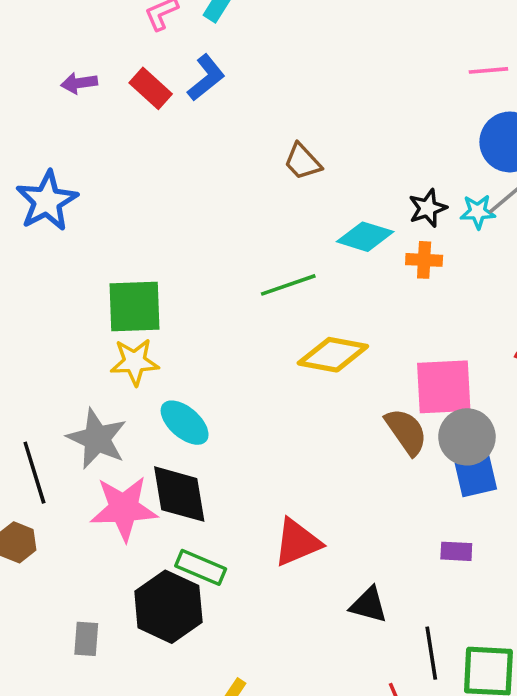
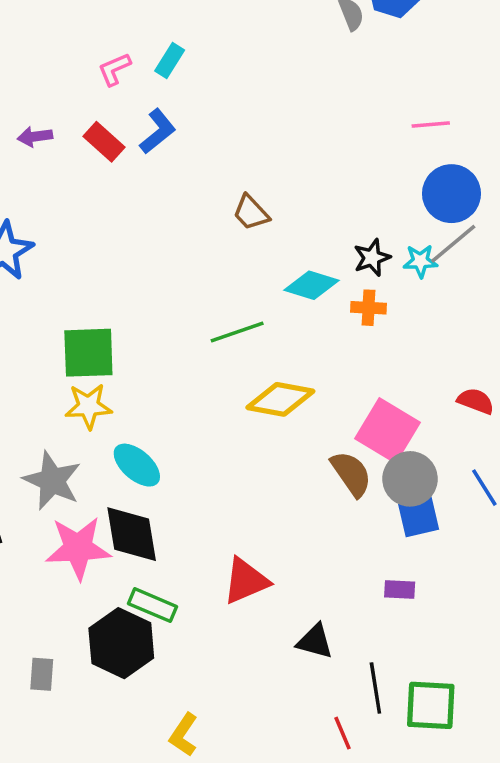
pink square: (444, 387) -> (388, 430), turned 34

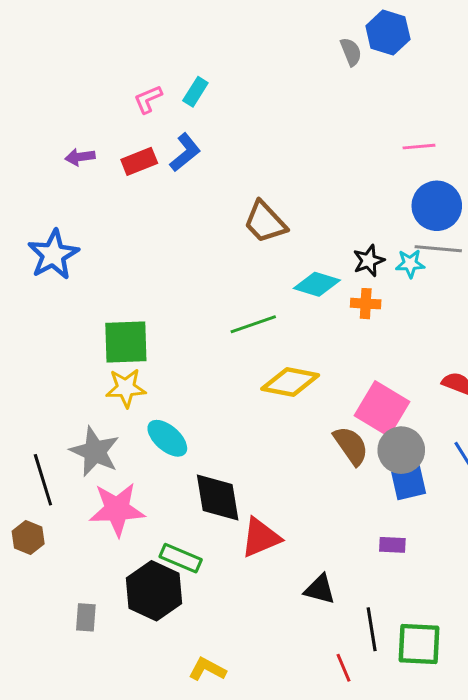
red rectangle: (104, 142) -> (139, 161), turned -64
brown trapezoid: (251, 213) -> (265, 222), size x1.4
gray line: (453, 244) -> (438, 249), turned 45
black diamond: (132, 534) -> (218, 497), moved
yellow L-shape: (184, 735) -> (207, 669), turned 84

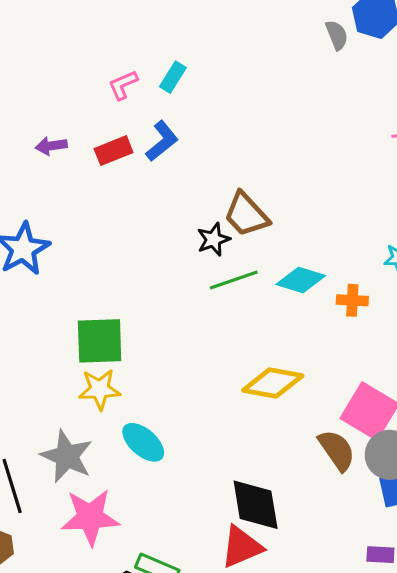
black star: (369, 261) -> (213, 239), moved
green line: (253, 324) -> (234, 280), moved
black diamond: (218, 497) -> (256, 505), moved

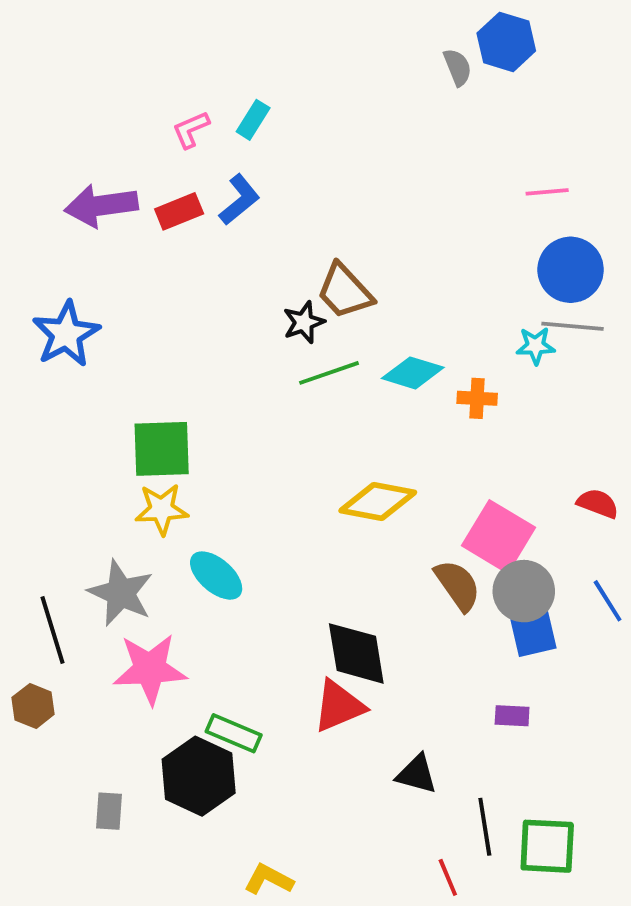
purple arrow: (51, 146) -> (101, 206), size x1.8

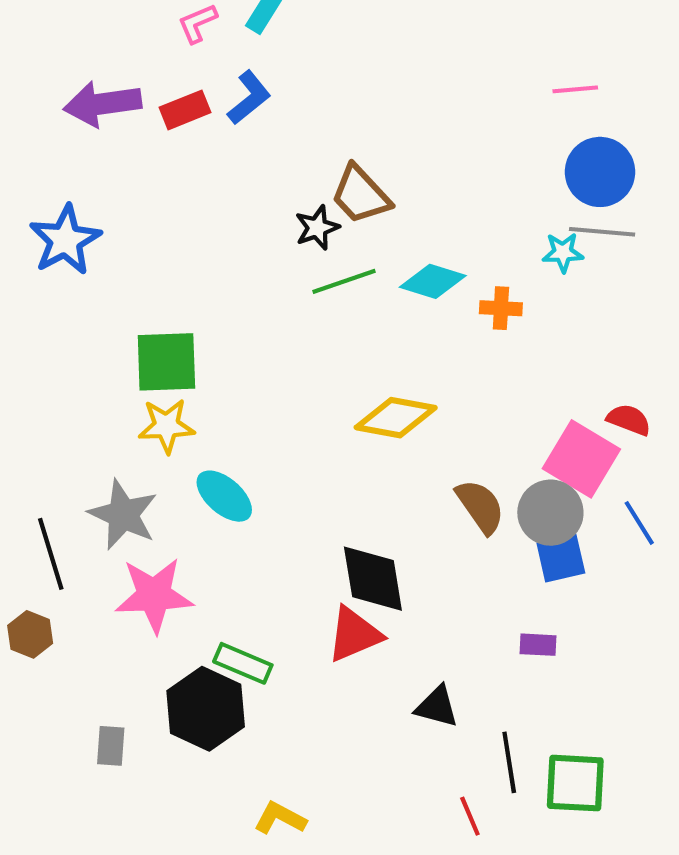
pink square: (498, 537) -> (581, 459), moved

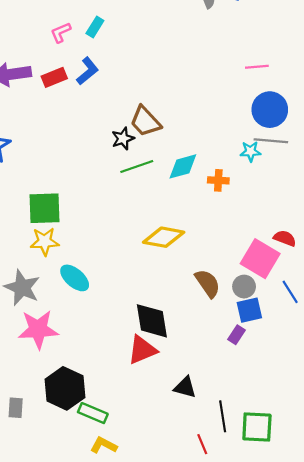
cyan diamond: (433, 281) -> (183, 166), turned -32
gray circle: (550, 513) -> (244, 287), size x0.7
purple rectangle: (538, 645) -> (237, 335), moved, turned -60
green rectangle: (243, 663) -> (93, 413), moved

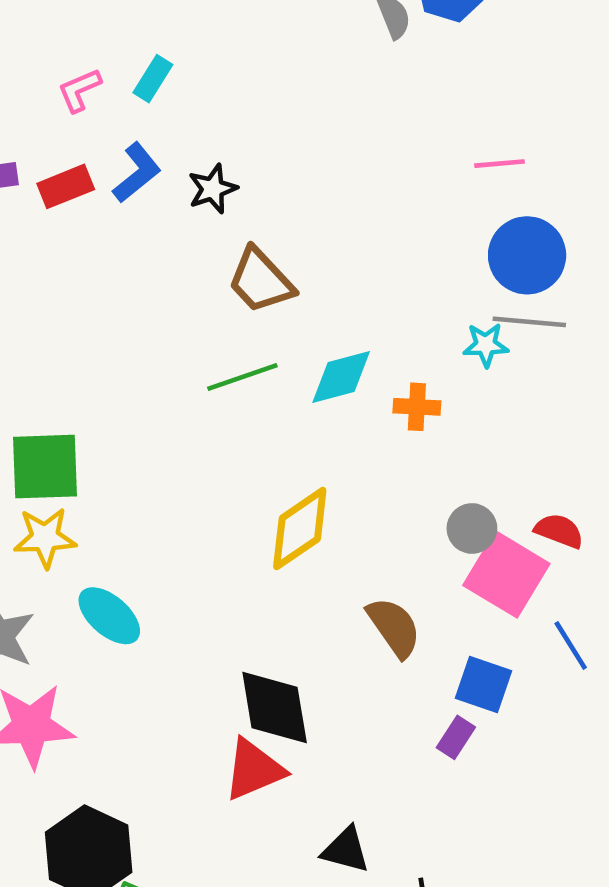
black star: (123, 139) -> (213, 189), moved
yellow diamond: (164, 237) -> (300, 528), turned -45
gray circle: (244, 287) -> (472, 528), moved
blue square: (249, 310) -> (483, 685), turned 32

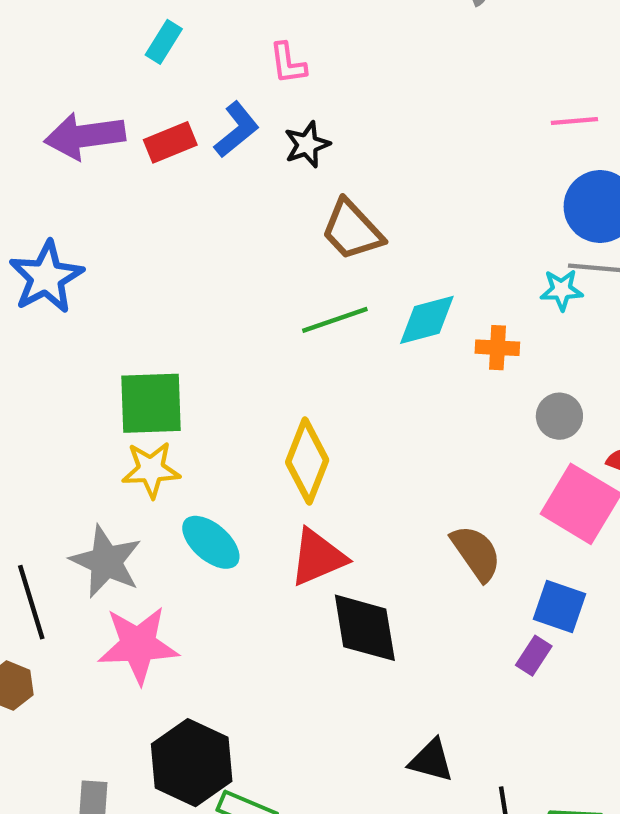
cyan rectangle: (153, 79) -> (164, 42), moved
pink L-shape: (79, 90) -> (288, 63), moved, turned -75
yellow diamond: (300, 528) -> (307, 461), moved, turned -34
gray circle: (472, 528) -> (559, 416), moved
red triangle: (254, 770) -> (318, 557), moved

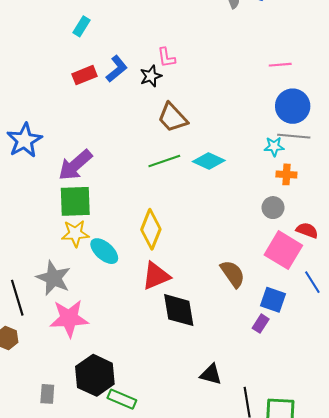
pink L-shape: (288, 63) -> (166, 57), moved
purple arrow: (85, 136) -> (75, 165), moved, turned -33
cyan diamond: (427, 320) -> (209, 161), turned 40
orange cross: (497, 348) -> (286, 174), moved
cyan ellipse: (211, 542) -> (104, 251), moved

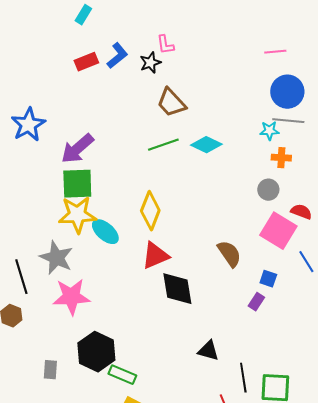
yellow star: (75, 233) -> (77, 215), size x1.4
blue square: (273, 300) -> (268, 279), size x0.7

